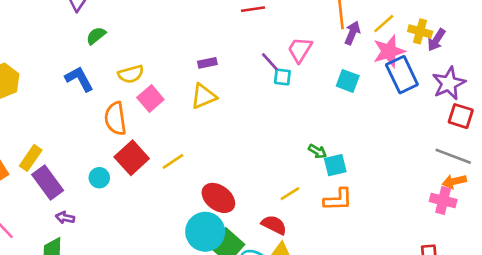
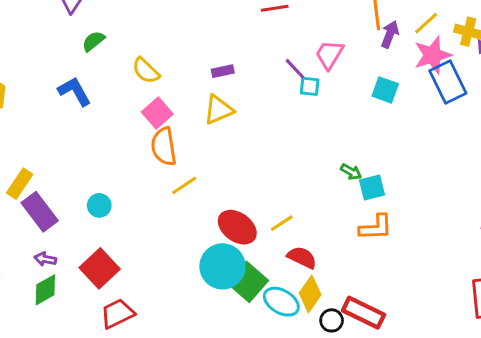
yellow semicircle: (131, 74) -> (146, 71), moved, turned 60
orange semicircle: (115, 119) -> (164, 147), moved
red square: (132, 158) -> (100, 268), moved
yellow line: (290, 194) -> (282, 223), moved
purple arrow: (65, 218) -> (45, 259), moved

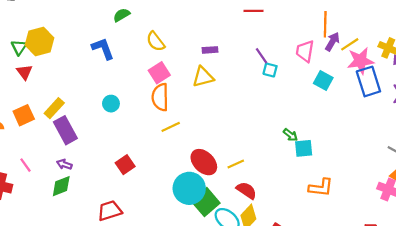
yellow line: (426, 23) -> (350, 44), moved
pink trapezoid: (329, 55) -> (305, 51), moved, turned -30
cyan circle: (99, 205) -> (111, 104), moved
orange L-shape: (376, 227) -> (321, 188), moved
red square: (100, 268) -> (125, 165), moved, size x0.7

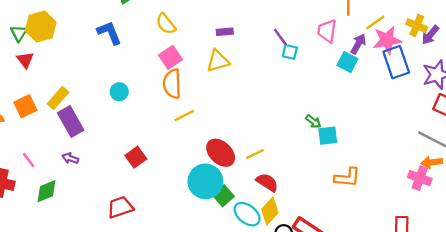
purple arrow: (332, 42) -> (358, 44), moved
green diamond: (61, 186) -> (46, 191), moved
green square: (206, 202) -> (223, 196), size x0.7

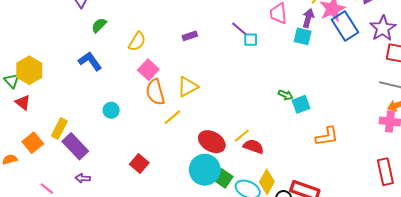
yellow semicircle: (166, 24) -> (137, 41), turned -96
yellow triangle: (218, 61) -> (188, 87), moved
red semicircle: (267, 182) -> (253, 146), moved

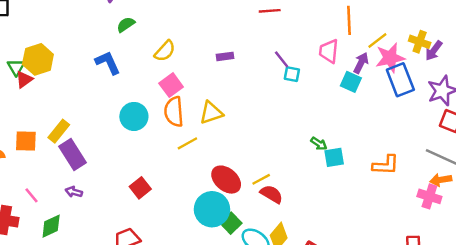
red triangle: (23, 102) -> (24, 79), moved, turned 35
cyan circle: (111, 110) -> (134, 116), moved, size x1.5
orange L-shape: (327, 136) -> (386, 165), moved
orange square: (33, 143) -> (26, 141), turned 30

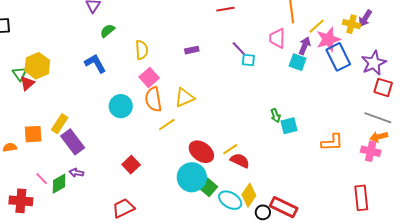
yellow semicircle: (165, 51) -> (142, 50), turned -42
purple arrow: (434, 51) -> (365, 18), moved
green arrow: (319, 144) -> (275, 115), turned 40
orange L-shape: (386, 165) -> (332, 142), moved
green diamond: (51, 226) -> (59, 184), moved

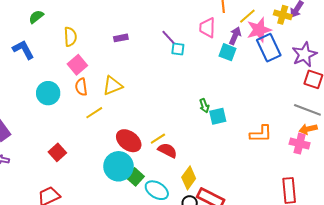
orange semicircle: (153, 99) -> (81, 87), size x0.7
yellow diamond: (249, 195) -> (189, 178), moved

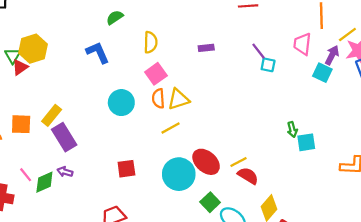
yellow triangle: (113, 86) -> (178, 99), moved
red square: (57, 152) -> (126, 169), turned 30
cyan circle: (119, 166) -> (179, 174), moved

